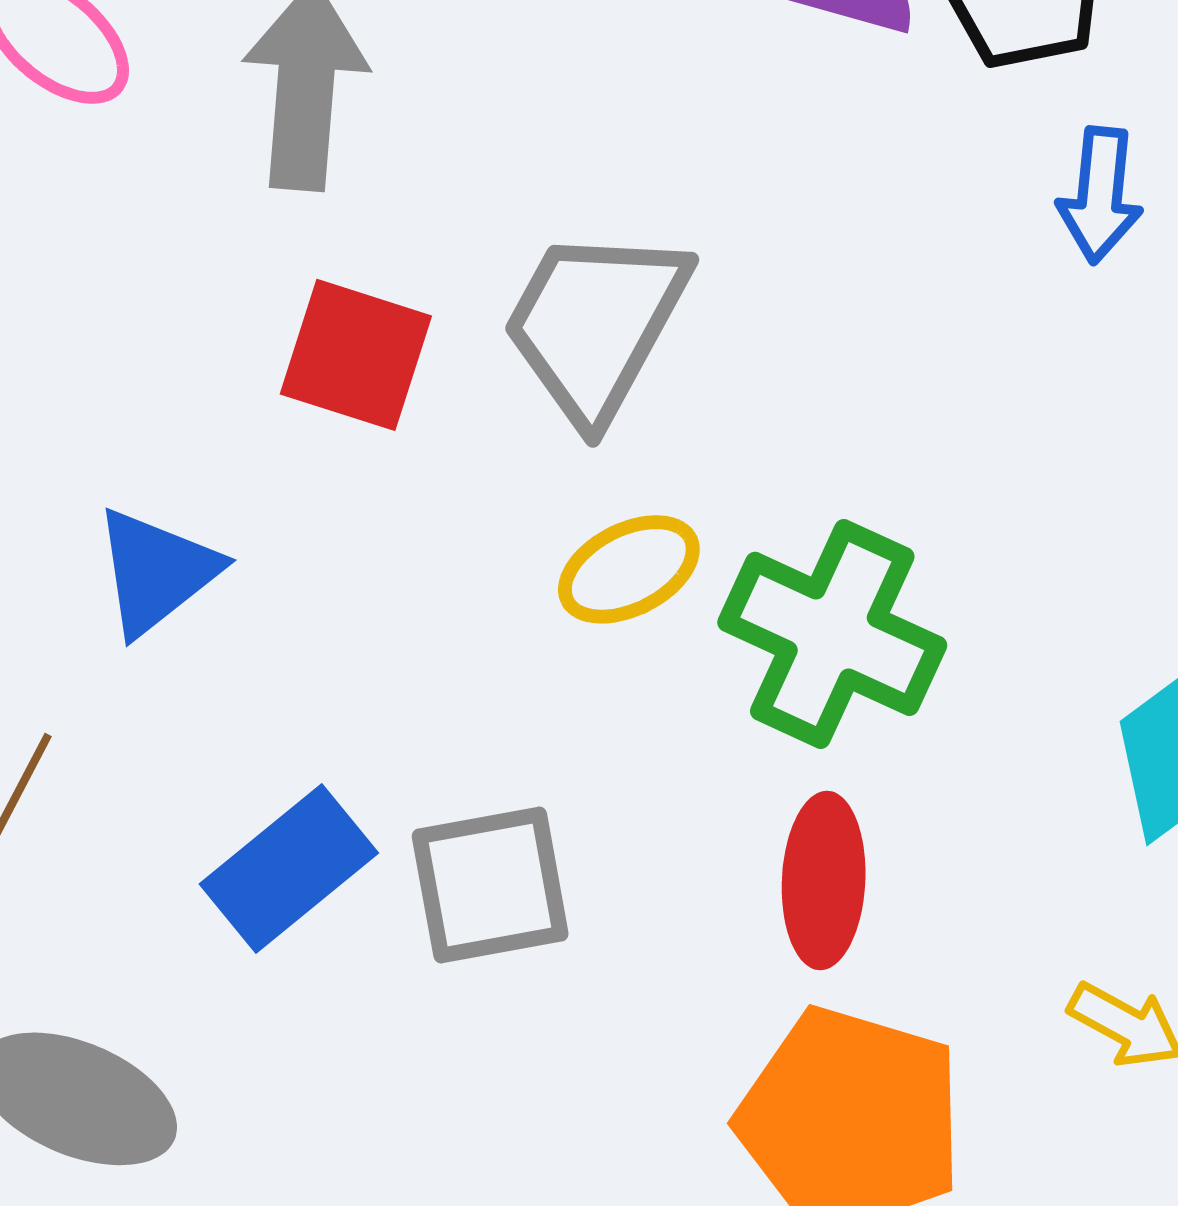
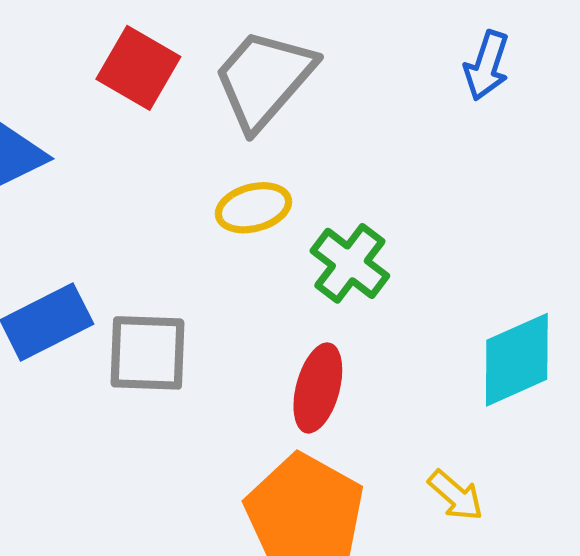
blue arrow: (1100, 195) -> (487, 66), moved
green cross: (832, 634) -> (350, 263), size x0.7

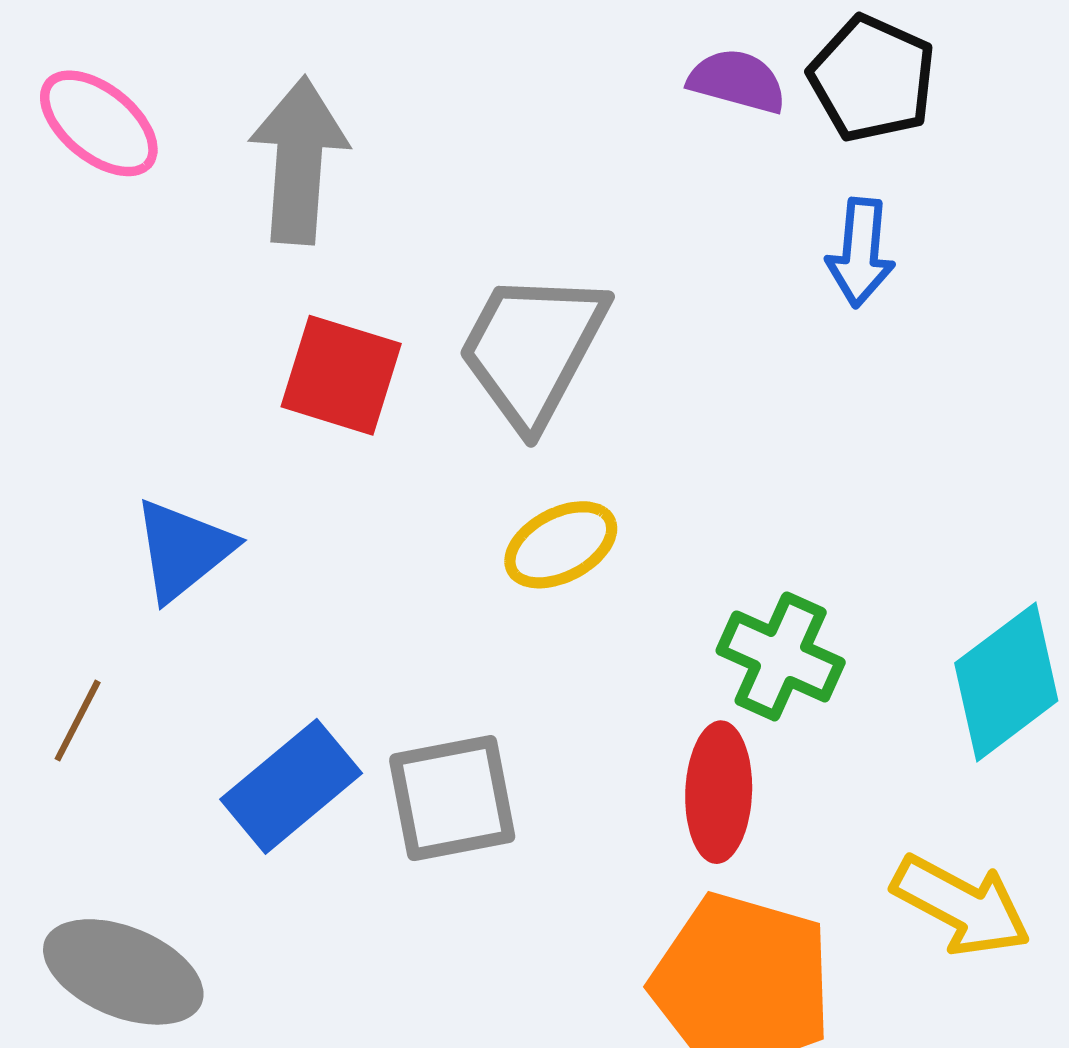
green cross: (350, 263) -> (781, 656), moved
yellow arrow: (456, 495) -> (961, 905), size x1.5

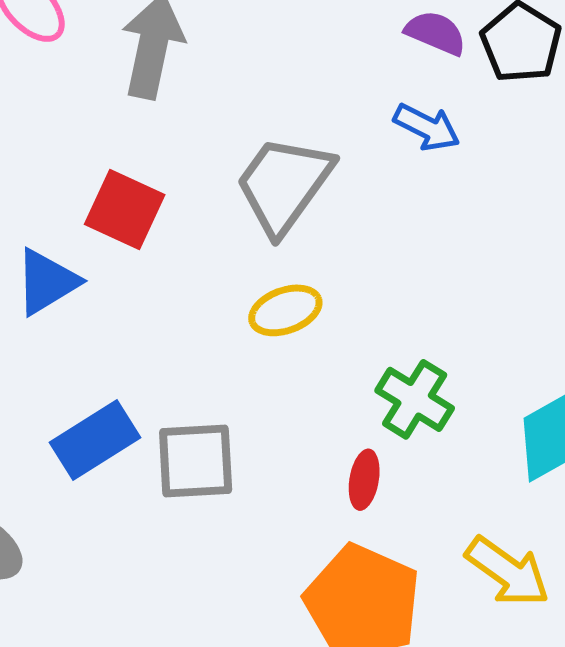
blue arrow: (861, 253) -> (427, 127), moved, turned -76
red square: (341, 375) -> (125, 209), moved
red ellipse: (719, 792) -> (364, 480), size x0.7

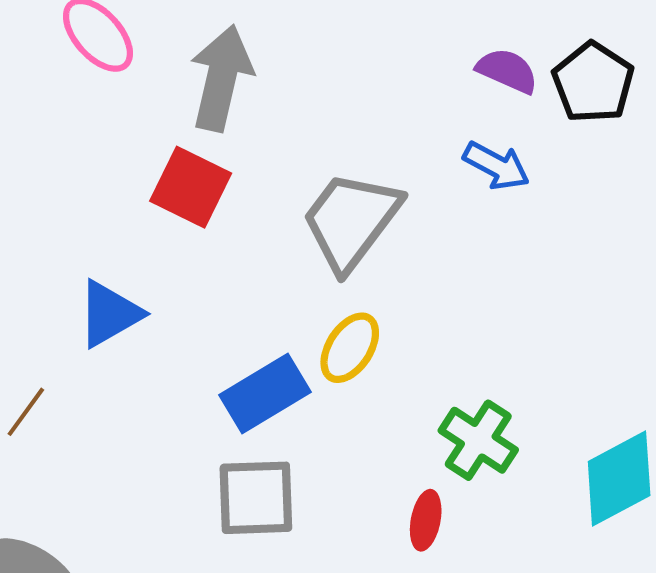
red square: (125, 209) -> (191, 187), moved
yellow ellipse: (285, 310) -> (350, 348), turned -38
blue rectangle: (95, 440) -> (265, 393), moved

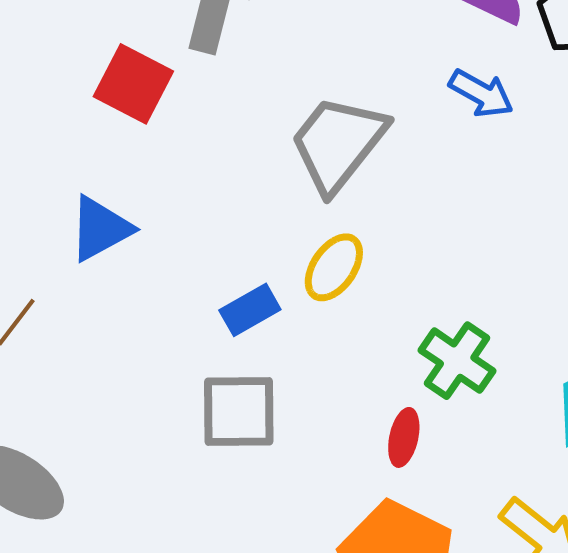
red square: (191, 187) -> (133, 84), moved
blue rectangle: (265, 393) -> (250, 310), size x0.7

